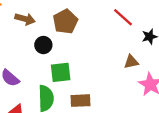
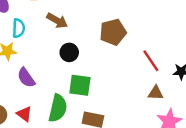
red line: (123, 17) -> (151, 61), moved
brown pentagon: (65, 22) -> (113, 32), moved

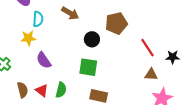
black circle: (69, 52) -> (92, 39), moved
green semicircle: (58, 108) -> (61, 90), moved, size x0.7

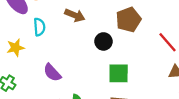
yellow star: (28, 38) -> (16, 48), moved
green square: (88, 67) -> (119, 73), moved

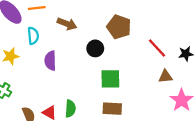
brown pentagon: (129, 20) -> (119, 27), turned -30
purple semicircle: (52, 73) -> (50, 61), moved, turned 42

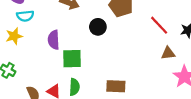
cyan semicircle: (33, 36) -> (25, 16), moved, turned 91
green square: (110, 79) -> (72, 59), moved

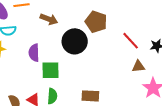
black circle: (98, 27) -> (75, 41), size x1.6

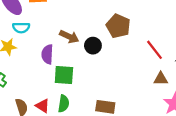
brown arrow: (49, 19) -> (69, 37), moved
black circle: (75, 41) -> (93, 46), size x0.6

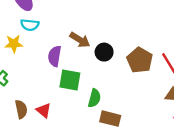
brown pentagon: (118, 26) -> (140, 60), moved
green semicircle: (64, 104) -> (94, 98), moved

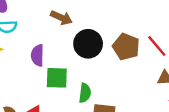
brown arrow: (80, 40) -> (61, 18), moved
black circle: (104, 52) -> (88, 44), size x1.5

